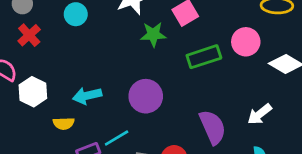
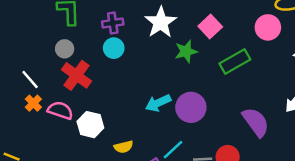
red cross: (29, 35) -> (76, 75), size x1.4
pink circle: (246, 42) -> (268, 27), moved
cyan arrow: (87, 96) -> (158, 103), moved

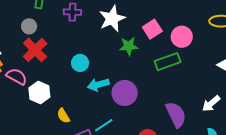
pink circle: (268, 27) -> (182, 37), moved
cyan circle: (114, 48) -> (80, 63), moved
yellow semicircle: (124, 147) -> (63, 116), turned 63

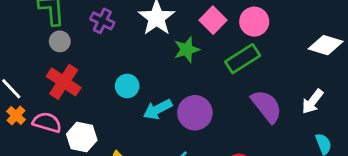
purple cross: (72, 12) -> (102, 21), turned 36
gray circle: (29, 26) -> (60, 41), moved
purple semicircle: (176, 115) -> (267, 106), moved

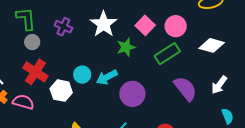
white diamond: (326, 45) -> (212, 45), moved
cyan arrow: (158, 109) -> (107, 77), moved
white hexagon: (82, 137) -> (61, 91), moved

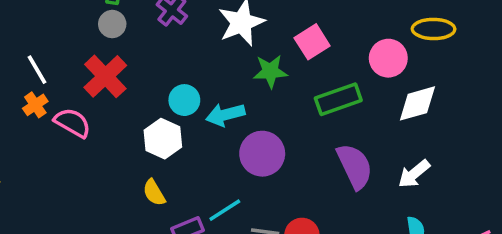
pink circle: (176, 26) -> (388, 58), moved
white diamond: (212, 45) -> (417, 103), turned -45
white hexagon: (61, 91) -> (163, 139), moved

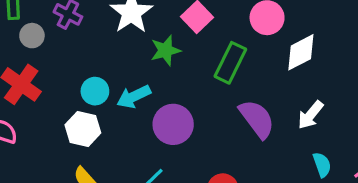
gray circle: (112, 24) -> (32, 36), moved
green rectangle: (338, 99) -> (230, 63), turned -33

